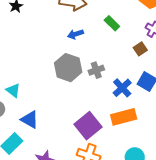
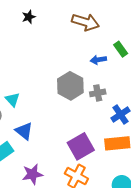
blue arrow: (75, 34) -> (98, 60), moved

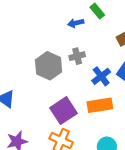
gray hexagon: (70, 86) -> (49, 66), moved

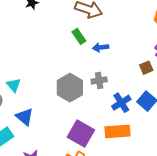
green rectangle: (97, 11) -> (79, 36), moved
purple square: (64, 111) -> (81, 134), turned -32

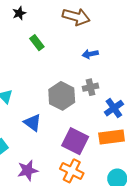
green rectangle: (79, 36) -> (37, 43), moved
blue triangle: (25, 117) -> (32, 123), moved

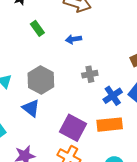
blue arrow: (90, 54) -> (73, 39), moved
gray hexagon: (62, 96) -> (41, 80), moved

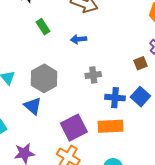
blue cross: (113, 96) -> (115, 98), turned 36
purple square: (73, 128) -> (74, 128), turned 32

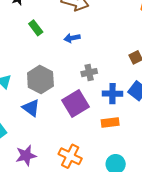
orange rectangle: (110, 126) -> (110, 122), size x0.7
purple square: (74, 128) -> (76, 104), moved

